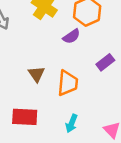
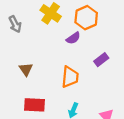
brown triangle: (36, 74) -> (26, 69), moved

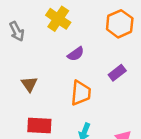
orange hexagon: (86, 18) -> (120, 24), moved
purple semicircle: (73, 38) -> (76, 54), moved

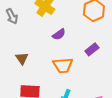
orange trapezoid: (81, 93) -> (63, 65), turned 80

